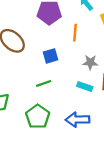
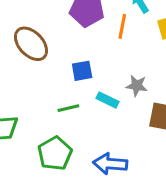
orange line: (75, 33) -> (122, 26), moved
cyan rectangle: (85, 87) -> (108, 100), moved

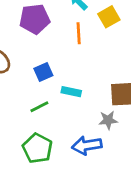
orange line: (122, 26) -> (79, 33), moved
gray star: (137, 86) -> (108, 120), moved

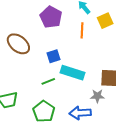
purple pentagon: (35, 19) -> (51, 17), turned 30
cyan rectangle: (71, 92) -> (72, 73), size x1.6

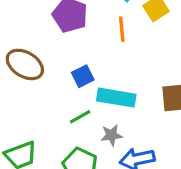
gray star: (97, 96) -> (111, 135), moved

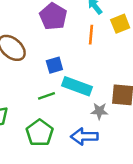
gray star: (111, 135) -> (99, 111), moved

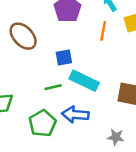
gray star: (99, 111) -> (116, 137), moved
blue arrow: (84, 136) -> (75, 114), moved

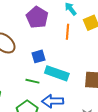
green line: (53, 87) -> (32, 81), turned 32

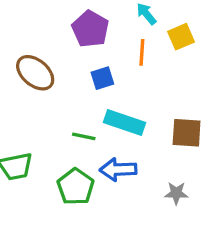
blue square: (38, 56) -> (102, 78), moved

